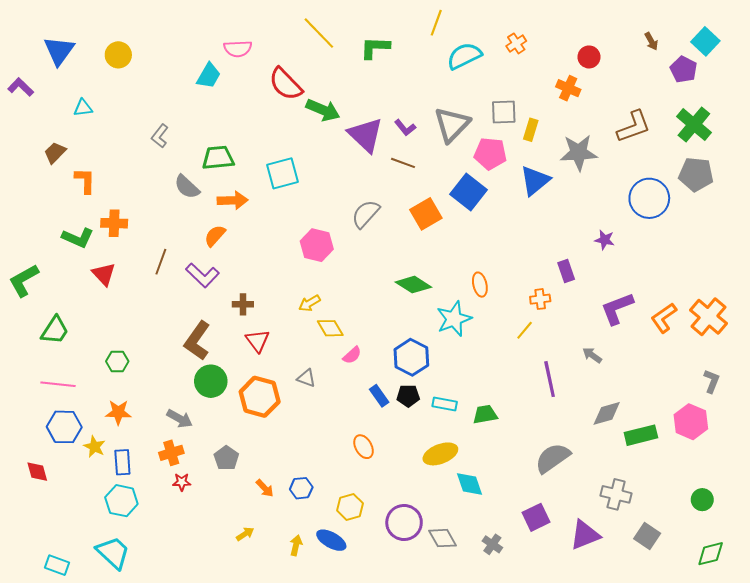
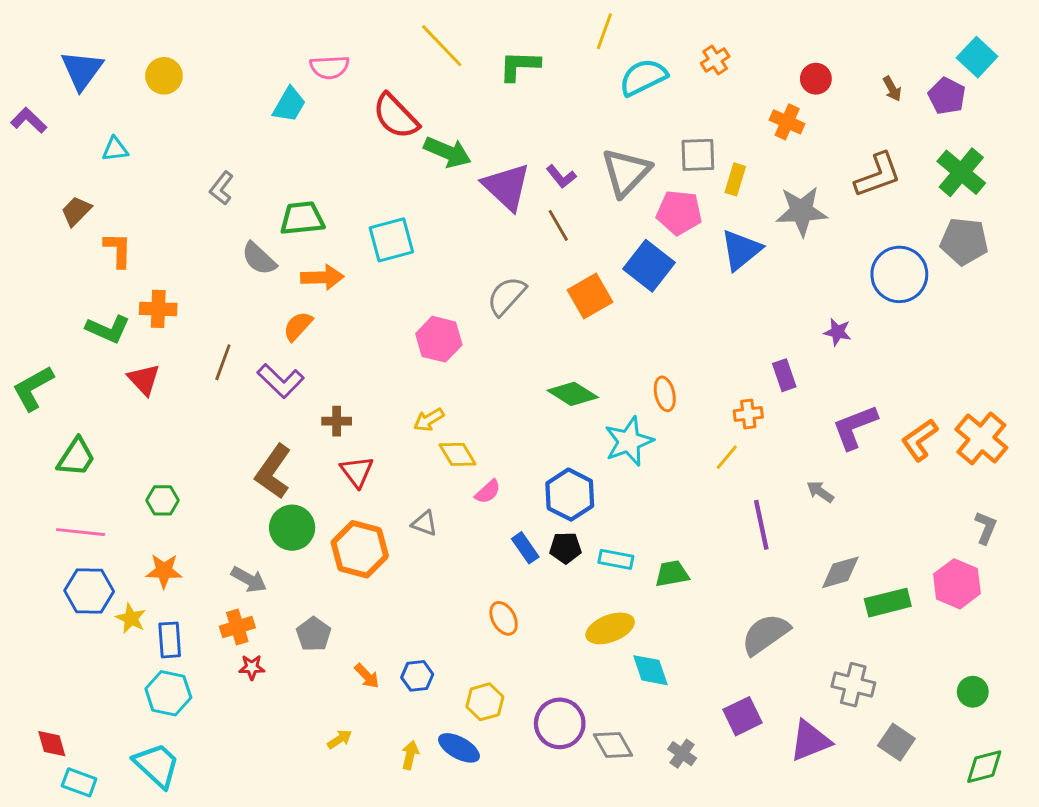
brown arrow: (651, 41) -> (892, 89), moved
brown line: (403, 163) -> (558, 225), turned 40
red diamond: (37, 472) -> (52, 744), moved

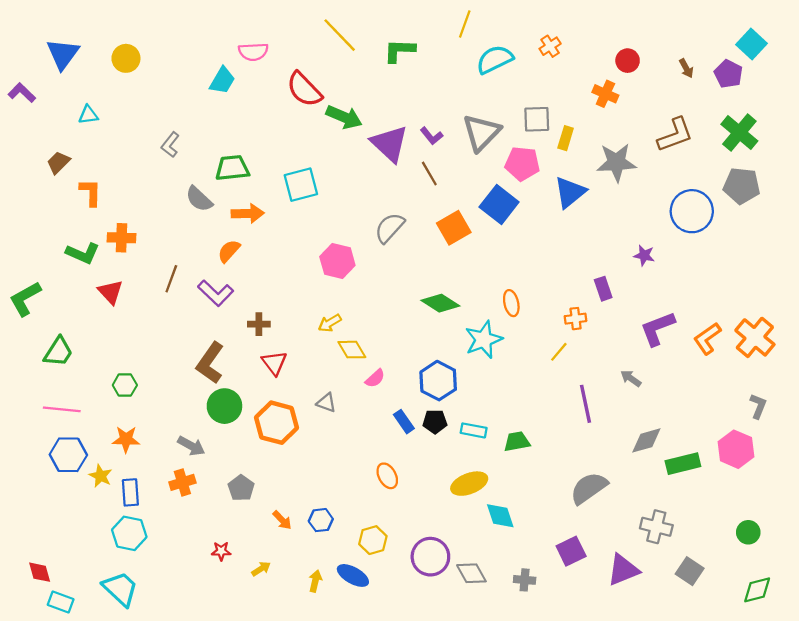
red star: (252, 667) -> (221, 551), moved
gray cross: (682, 754) -> (525, 580), turned -30

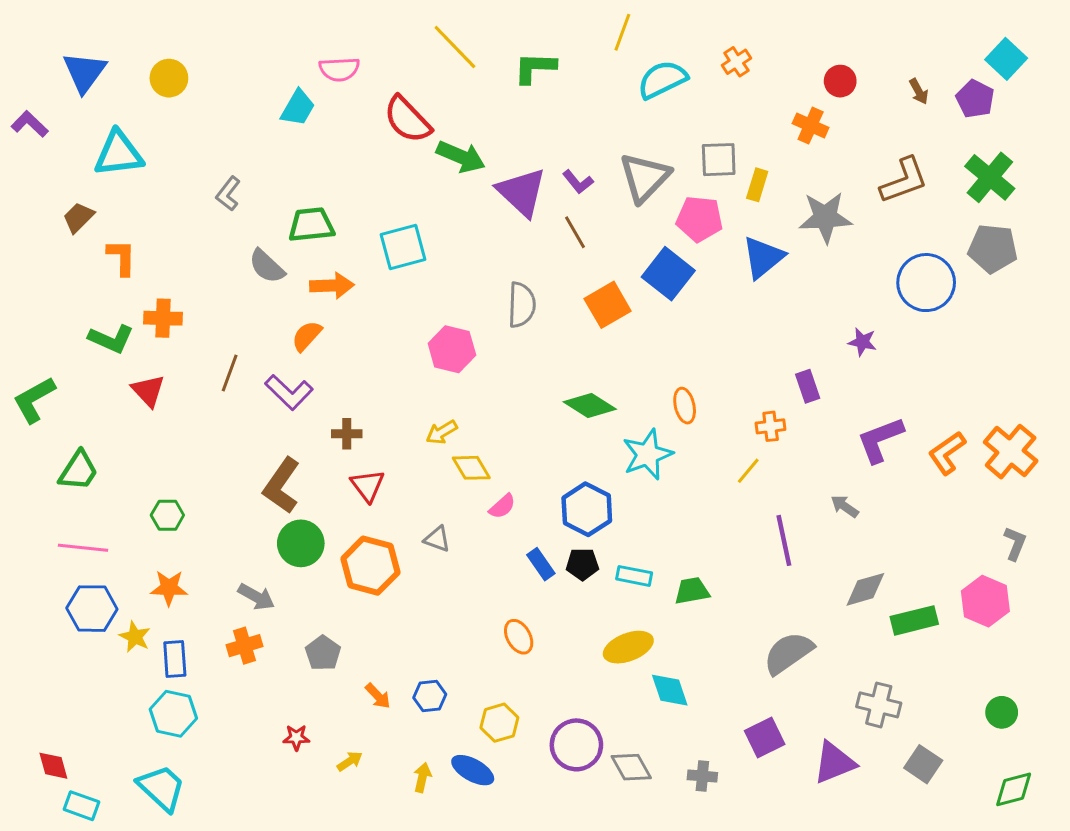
cyan triangle: (88, 115) -> (119, 154), size x1.8
gray semicircle: (389, 228) -> (522, 305), turned 140

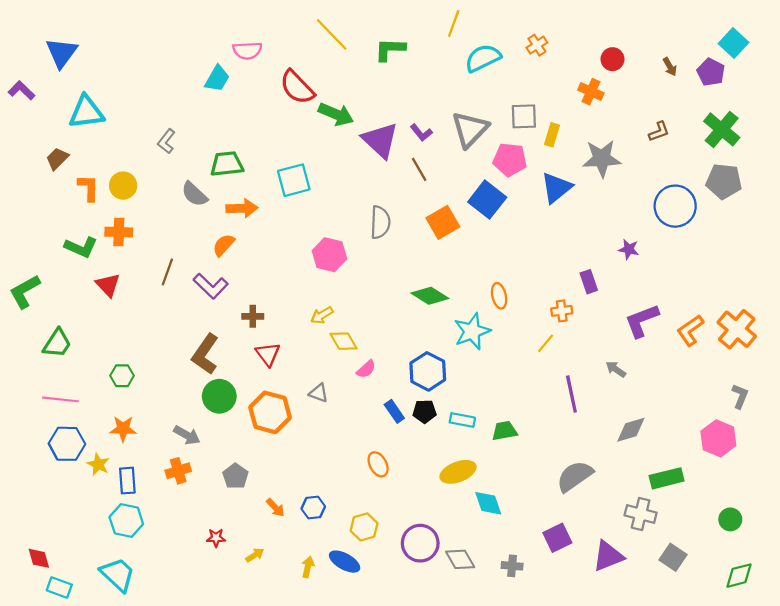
yellow circle: (169, 78) -> (123, 186), moved
brown L-shape: (904, 180) -> (659, 132), size x0.6
green rectangle: (914, 620) -> (667, 478), moved

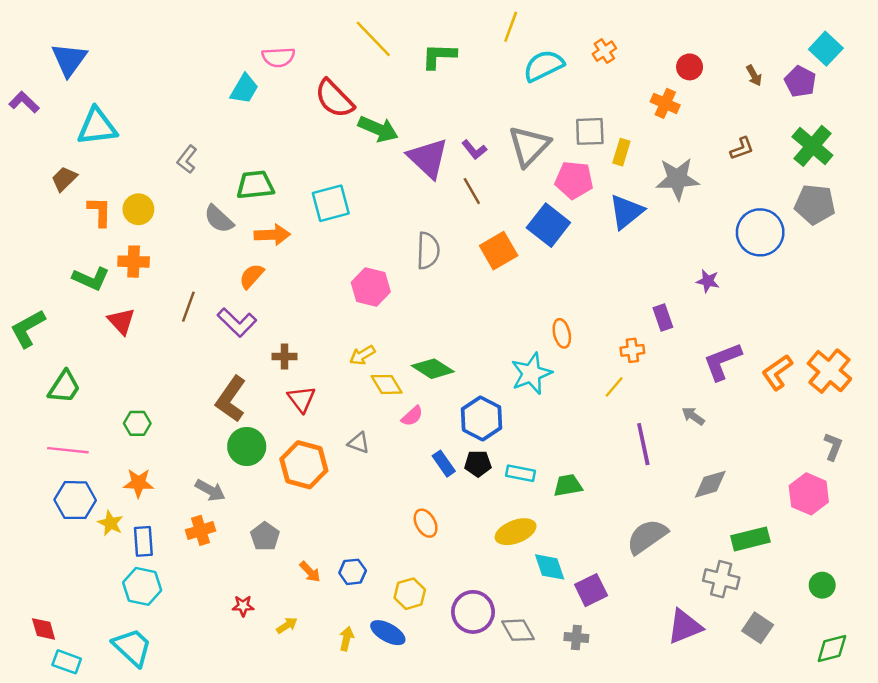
green diamond: (430, 296) -> (433, 369), moved
purple square: (557, 538) -> (591, 590), moved

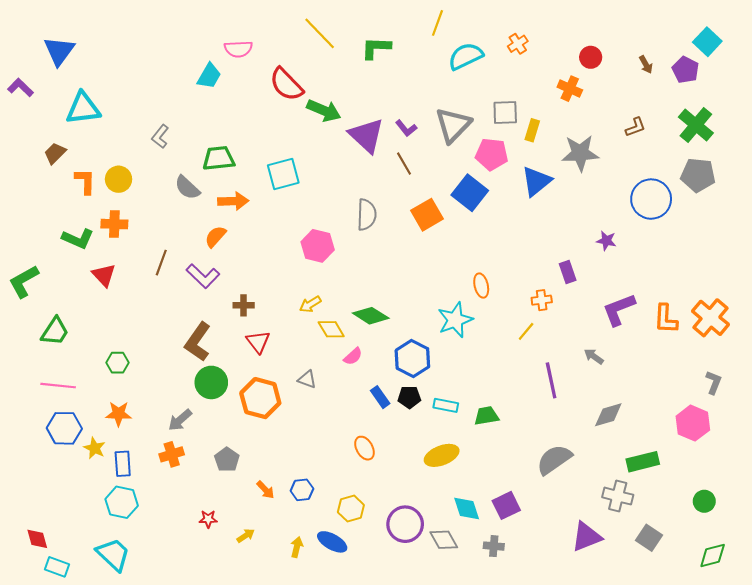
orange L-shape: (777, 372) -> (666, 319), turned -52
gray arrow: (210, 490) -> (180, 420), turned 110
cyan diamond: (550, 567) -> (467, 509), moved

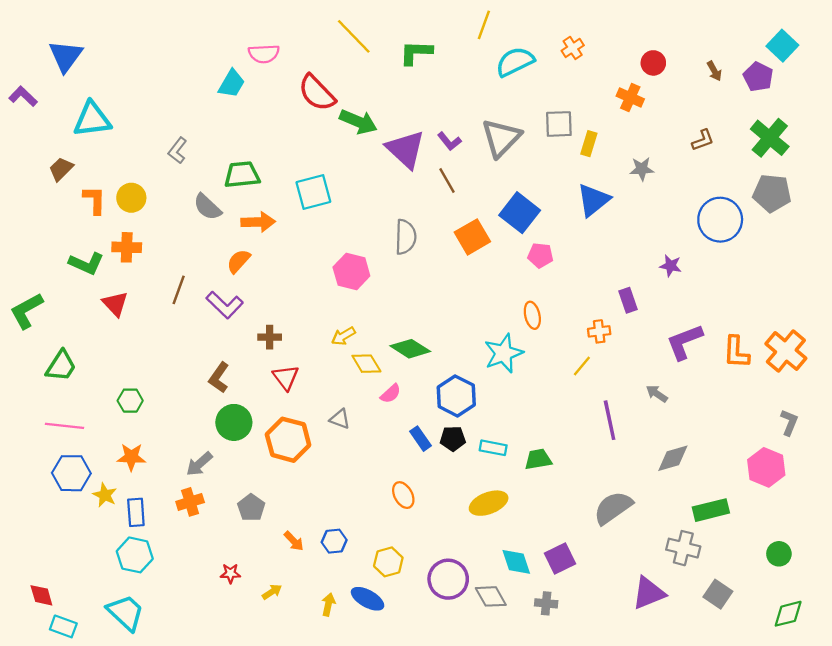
gray star: (580, 153) -> (642, 169), size x0.6
pink pentagon: (492, 154) -> (540, 255), moved, size x0.7
brown L-shape: (198, 342) -> (219, 378), size x0.7

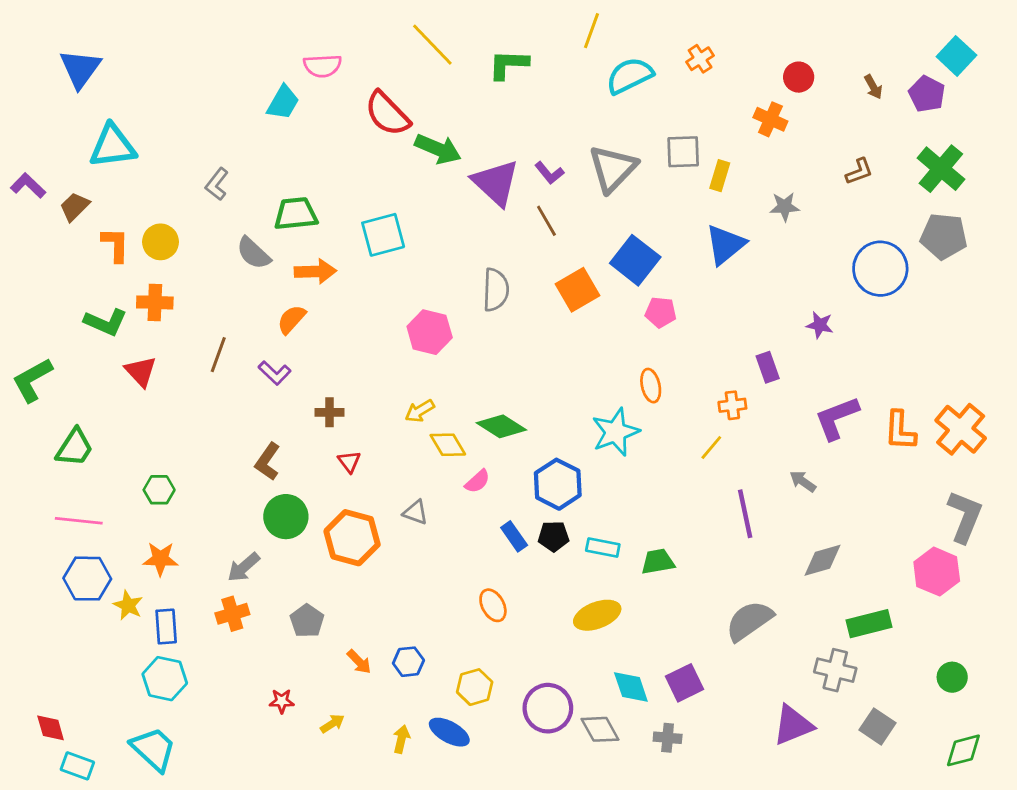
purple L-shape: (23, 96) -> (28, 186), moved
purple L-shape: (225, 305) -> (275, 373), size x0.7
red triangle: (286, 378) -> (349, 462), size x0.7
gray L-shape: (789, 422) -> (965, 517), size x1.6

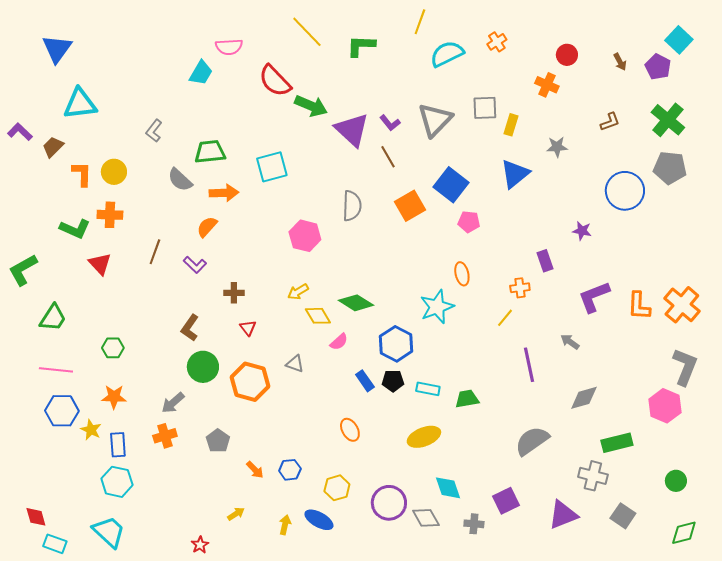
purple square: (685, 683) -> (506, 501), moved
red star: (282, 701) -> (200, 545), moved, turned -30

